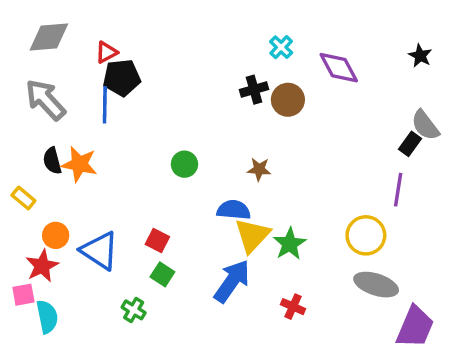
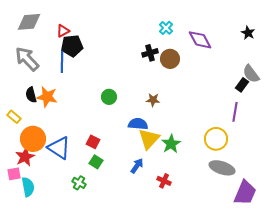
orange circle: (56, 235) -> (33, 139), size x1.6
blue arrow: (232, 281) -> (137, 166), size x0.6
red cross: (293, 307) -> (164, 181), moved

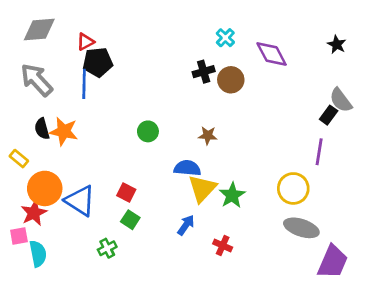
green cross: (79, 183) -> (107, 248), turned 32

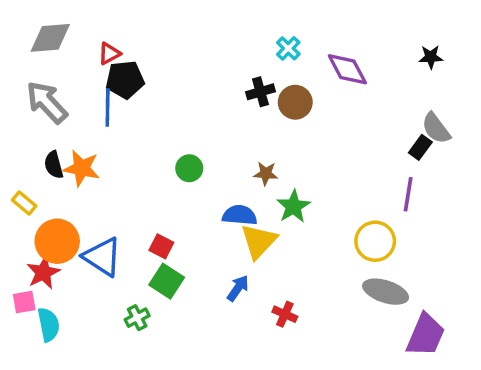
black star: (337, 44) -> (431, 57), turned -30
green star: (232, 195) -> (293, 206), moved
green square: (130, 220) -> (167, 281), size x1.4

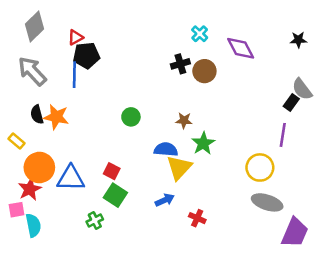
gray diamond: (50, 38) -> (35, 27), turned -40
blue triangle: (102, 257) -> (71, 178), turned -32
blue arrow: (238, 288) -> (165, 200), turned 30

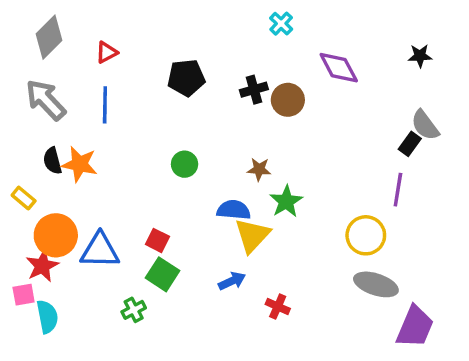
cyan cross: (200, 34) -> (281, 24), moved
black pentagon: (86, 55) -> (186, 78), moved

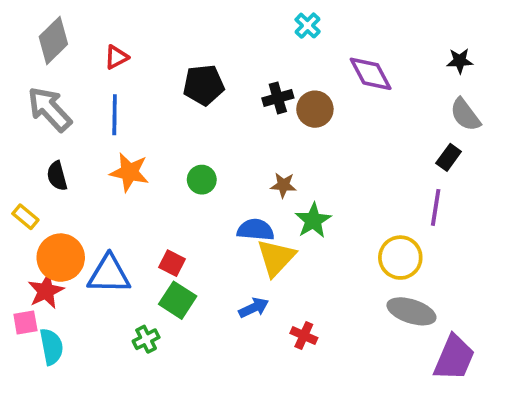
gray semicircle: (425, 125) -> (465, 115), moved
orange star: (79, 164) -> (129, 172), moved

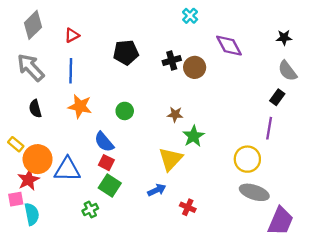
yellow rectangle: (25, 217) -> (16, 144), moved
blue semicircle: (256, 230) -> (104, 142), moved, turned -135

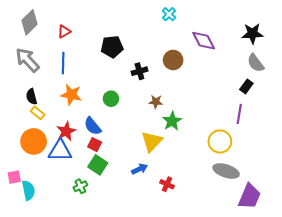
black star: (284, 38) -> (253, 34), size x1.5
black cross: (172, 60) -> (139, 71), moved
yellow rectangle: (16, 144) -> (38, 113), moved
red star: (28, 180) -> (66, 131), moved

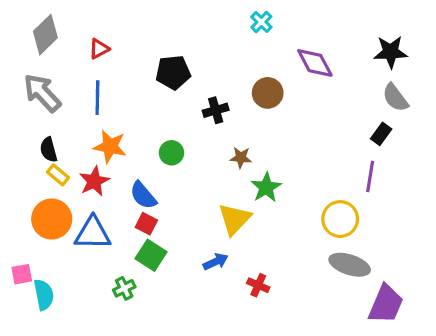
red star: (66, 131) -> (94, 181), moved

